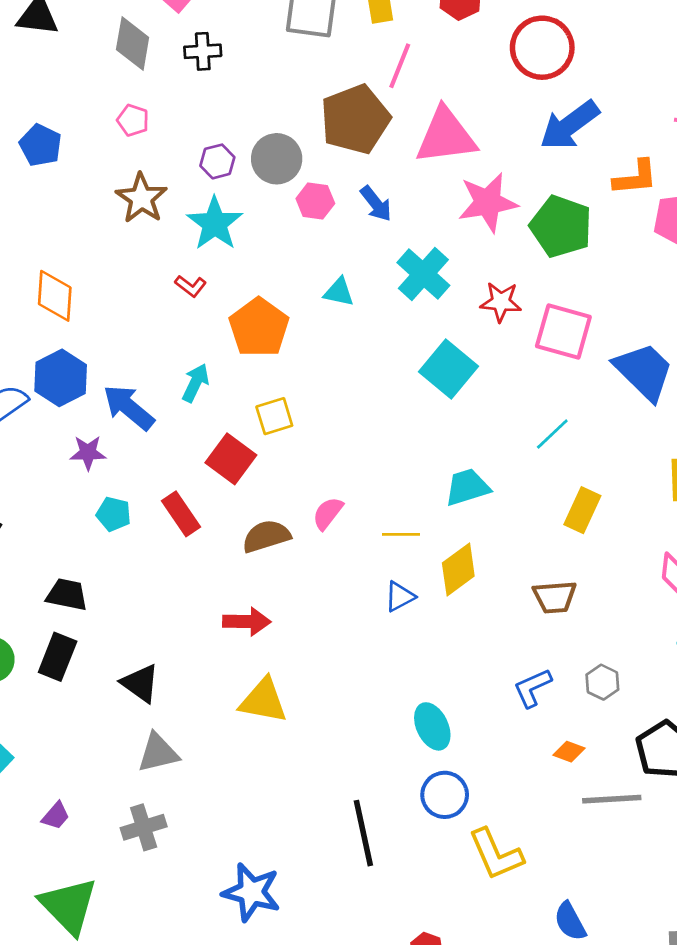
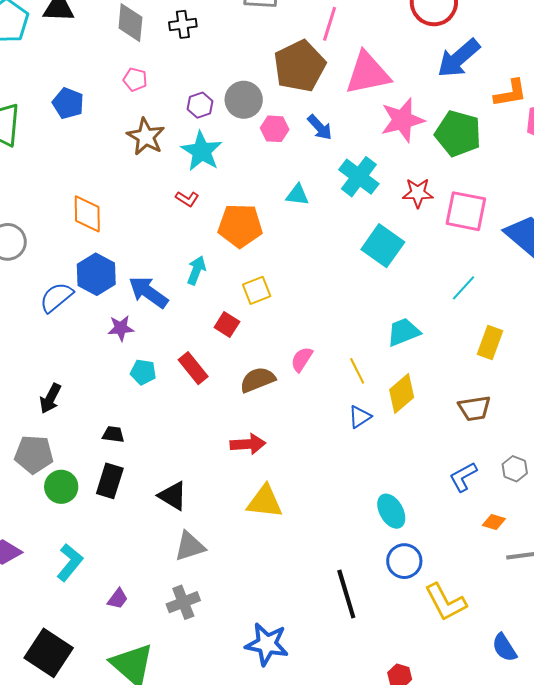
orange pentagon: (259, 328) -> (240, 226), turned -30
red square: (231, 459) -> (227, 325), size x0.7
yellow line: (401, 534) -> (357, 371), turned 68
black trapezoid: (67, 595) -> (113, 434), size x0.7

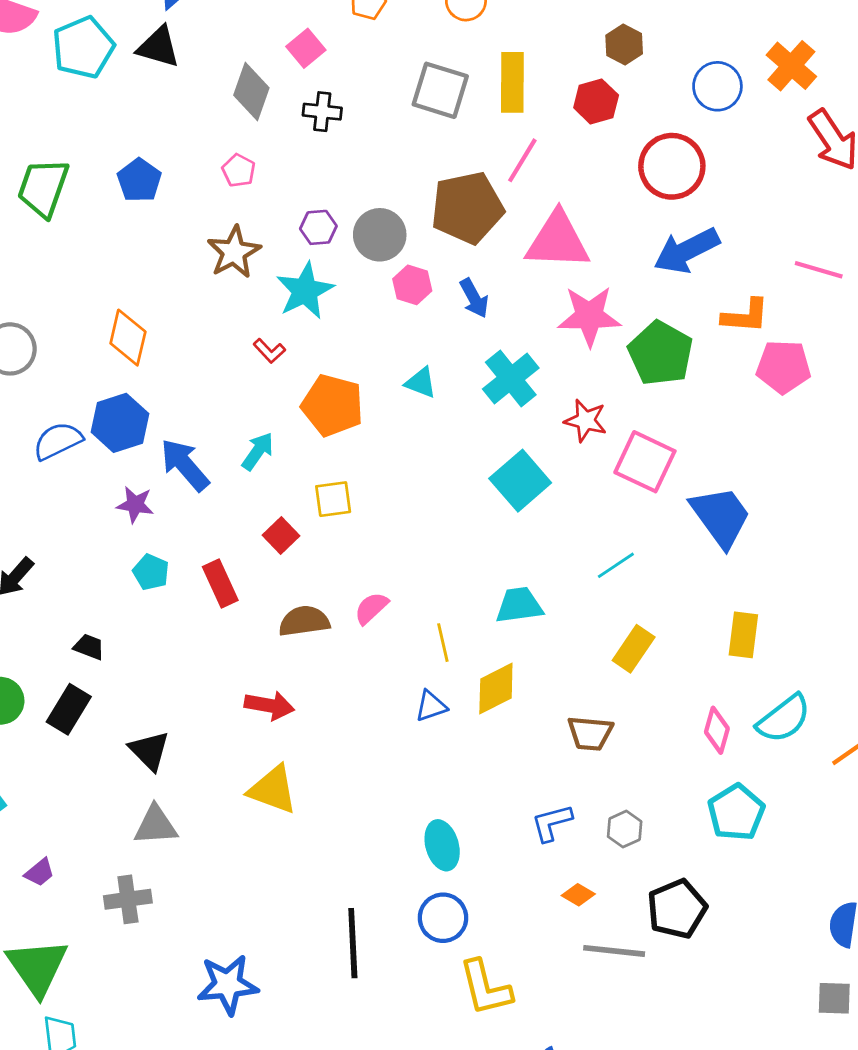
blue star: (267, 644) -> (228, 985), turned -30

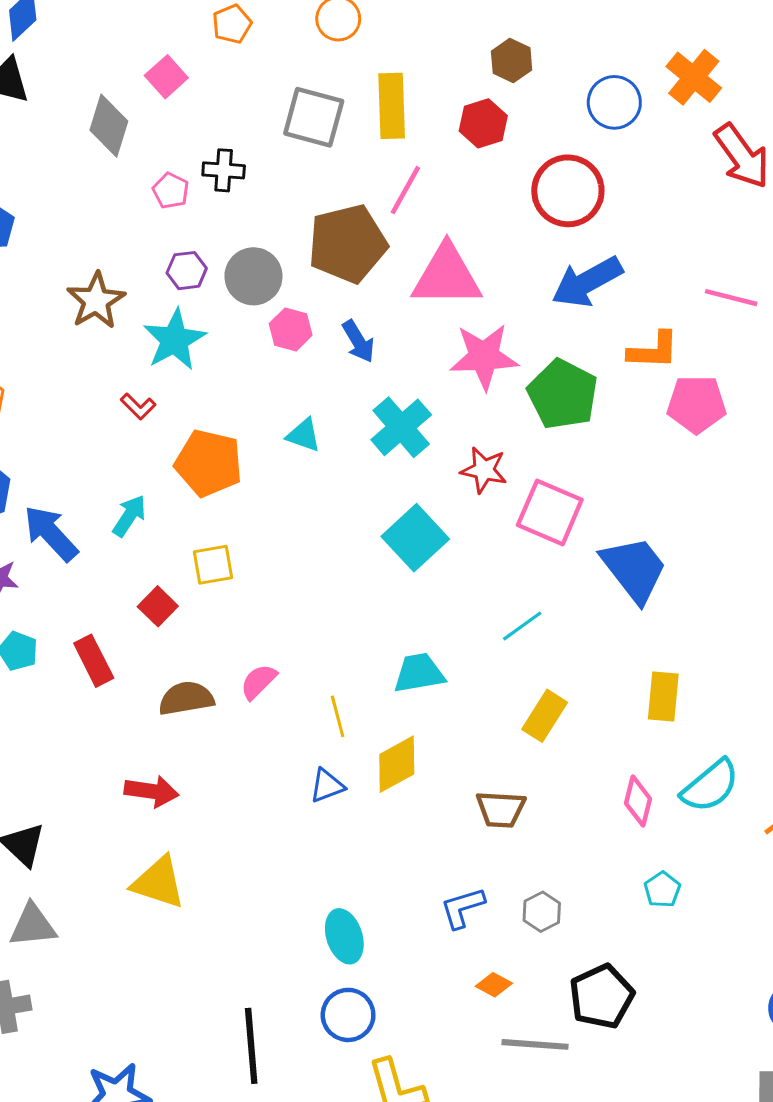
black cross: (322, 112) -> (224, 170), moved
pink pentagon: (239, 171) -> (171, 191), moved
cyan pentagon: (736, 812) -> (662, 890), size x0.6

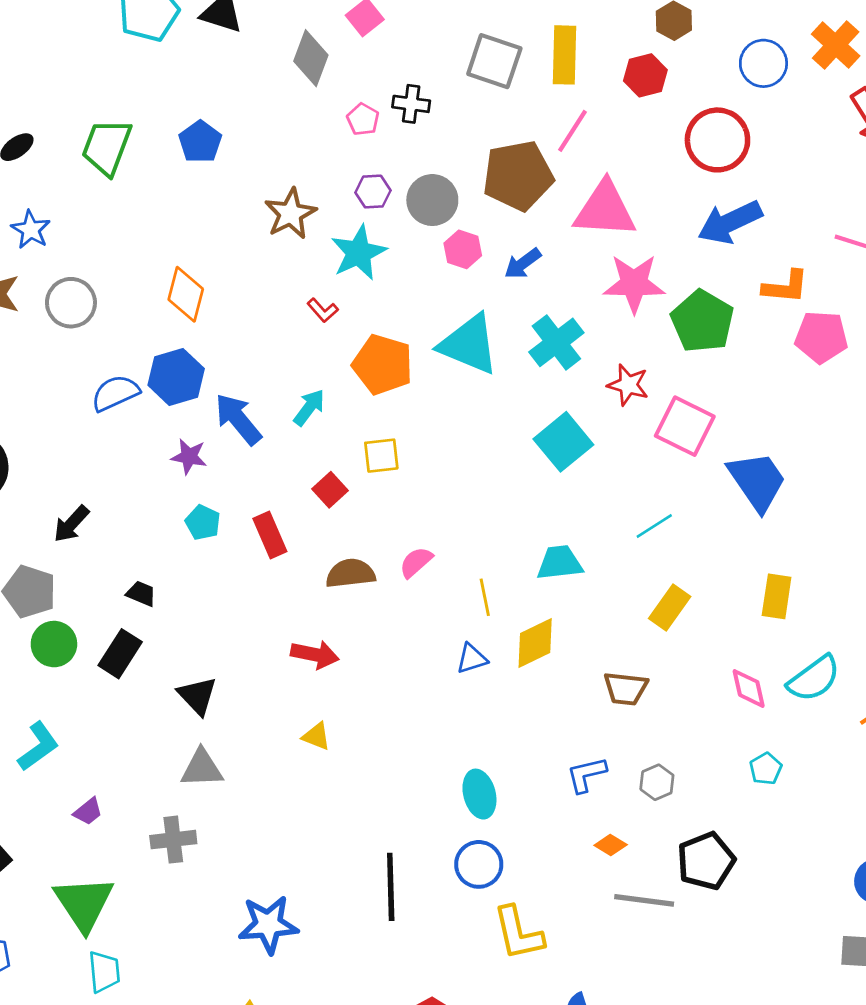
blue arrow: (358, 341) -> (523, 264), turned 81
cyan triangle: (304, 435) -> (469, 344), size x2.0
pink diamond: (638, 801) -> (749, 688), turned -30
yellow triangle: (159, 882) -> (316, 736), size x0.6

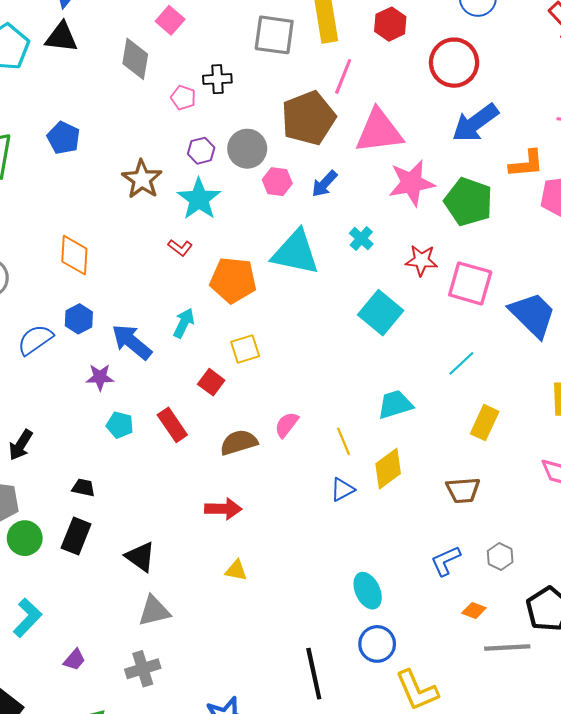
cyan cross: (556, 342) -> (361, 239), size x0.6
blue hexagon: (176, 377) -> (79, 319), size x0.7

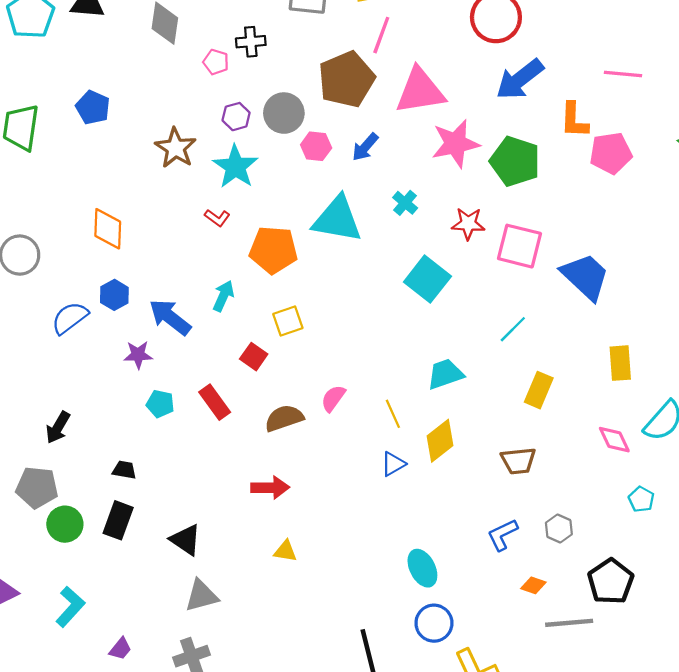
orange L-shape: (526, 164) -> (574, 120), turned 99

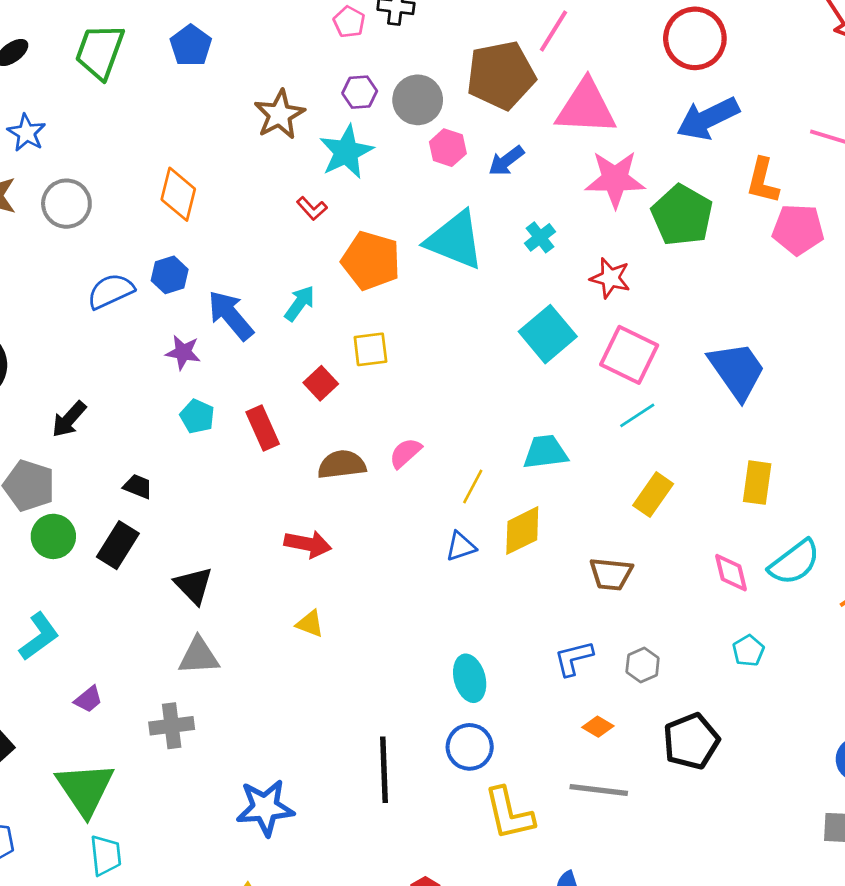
pink square: (519, 246) -> (629, 355), moved
yellow line: (393, 414) -> (473, 486), turned 40
gray line: (569, 623) -> (599, 790), moved

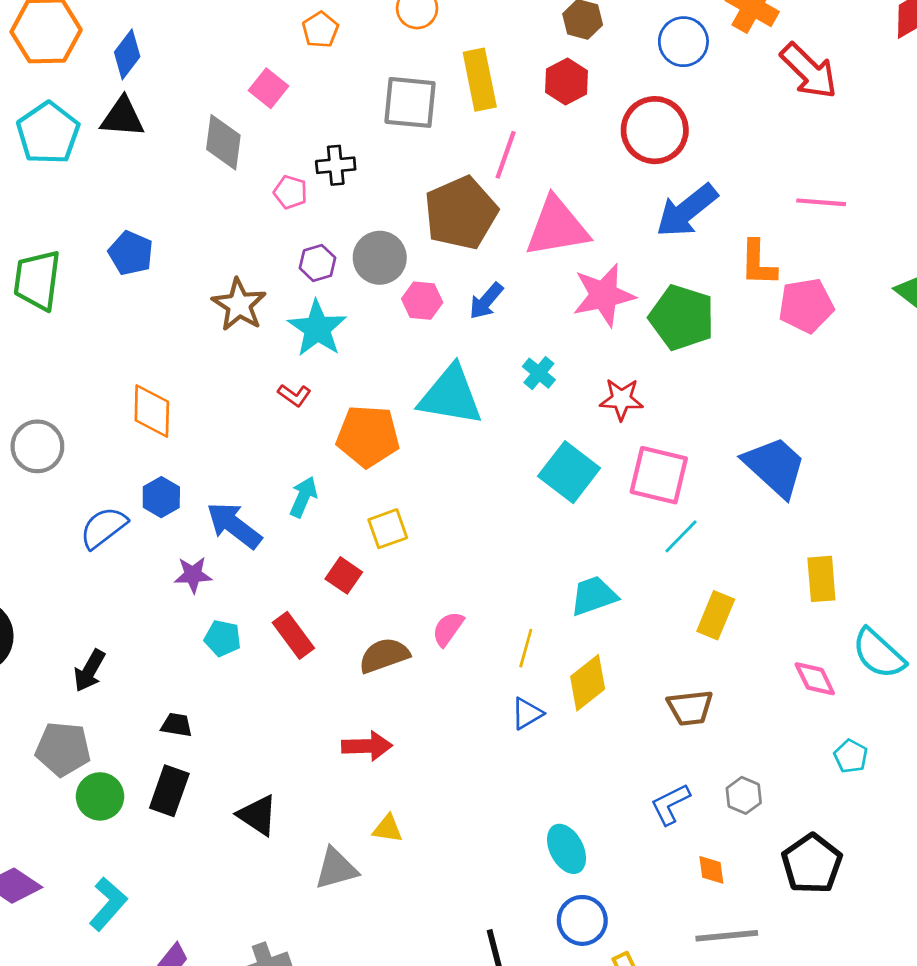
cyan semicircle: (794, 562) -> (879, 654), turned 92
gray triangle: (199, 656) -> (336, 869), moved
orange diamond: (598, 727) -> (711, 870), turned 64

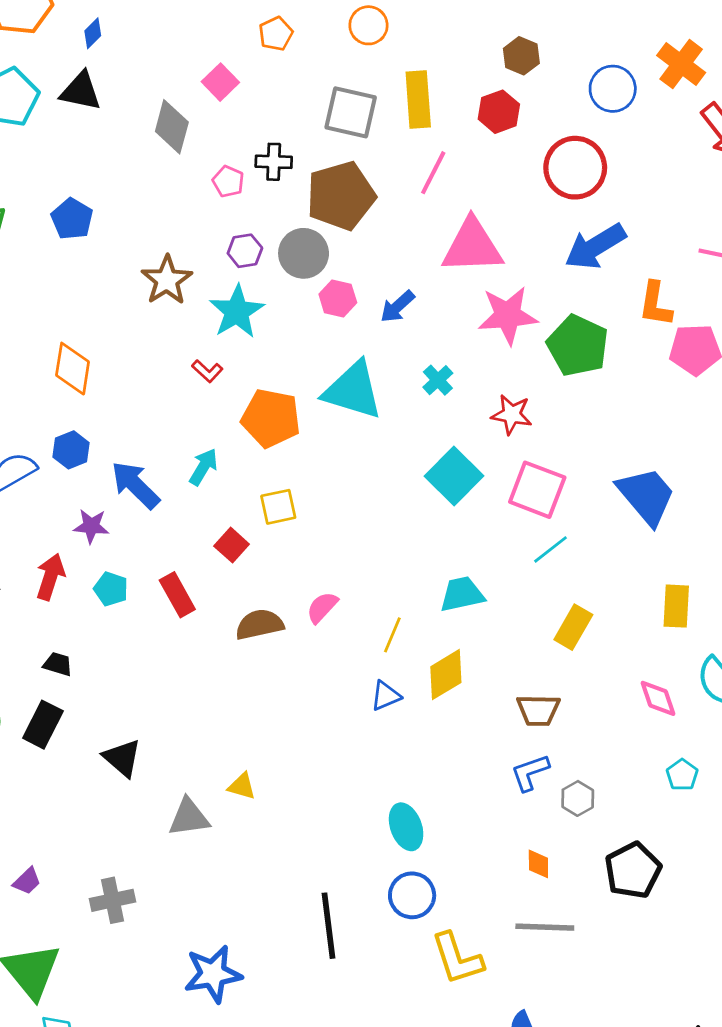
blue diamond: (127, 54) -> (93, 33), size x0.7
brown pentagon: (461, 213) -> (341, 196), moved
red arrow: (367, 746) -> (50, 577), moved, turned -78
blue L-shape: (670, 804) -> (530, 772), moved

